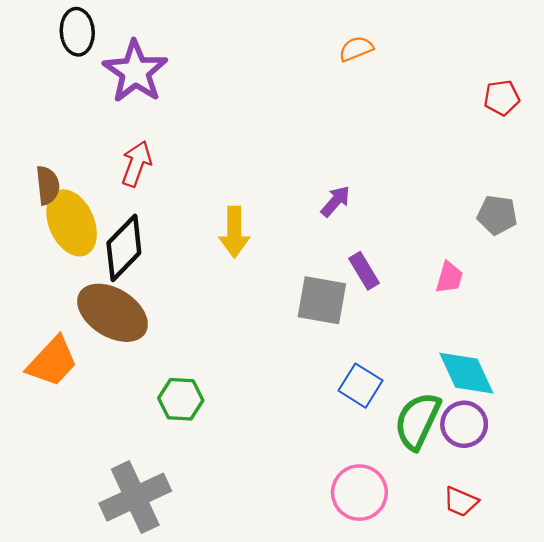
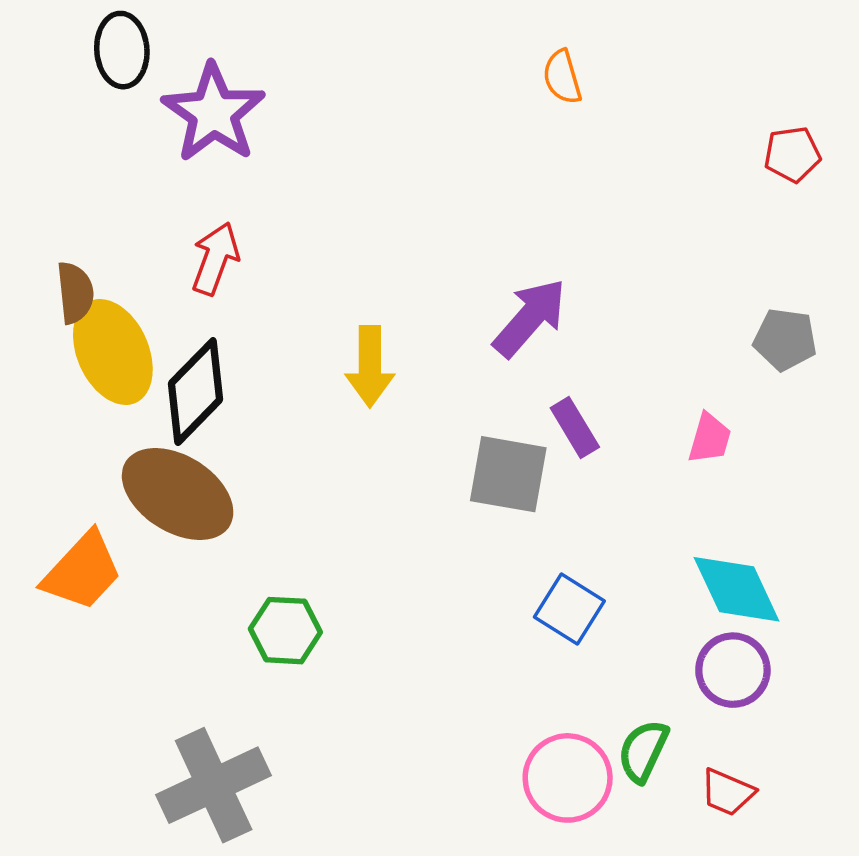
orange semicircle: (356, 49) -> (562, 77), turned -84
purple arrow: (336, 201) -> (530, 318), size x1.6
green semicircle: (417, 421) -> (643, 751), moved, size x0.7

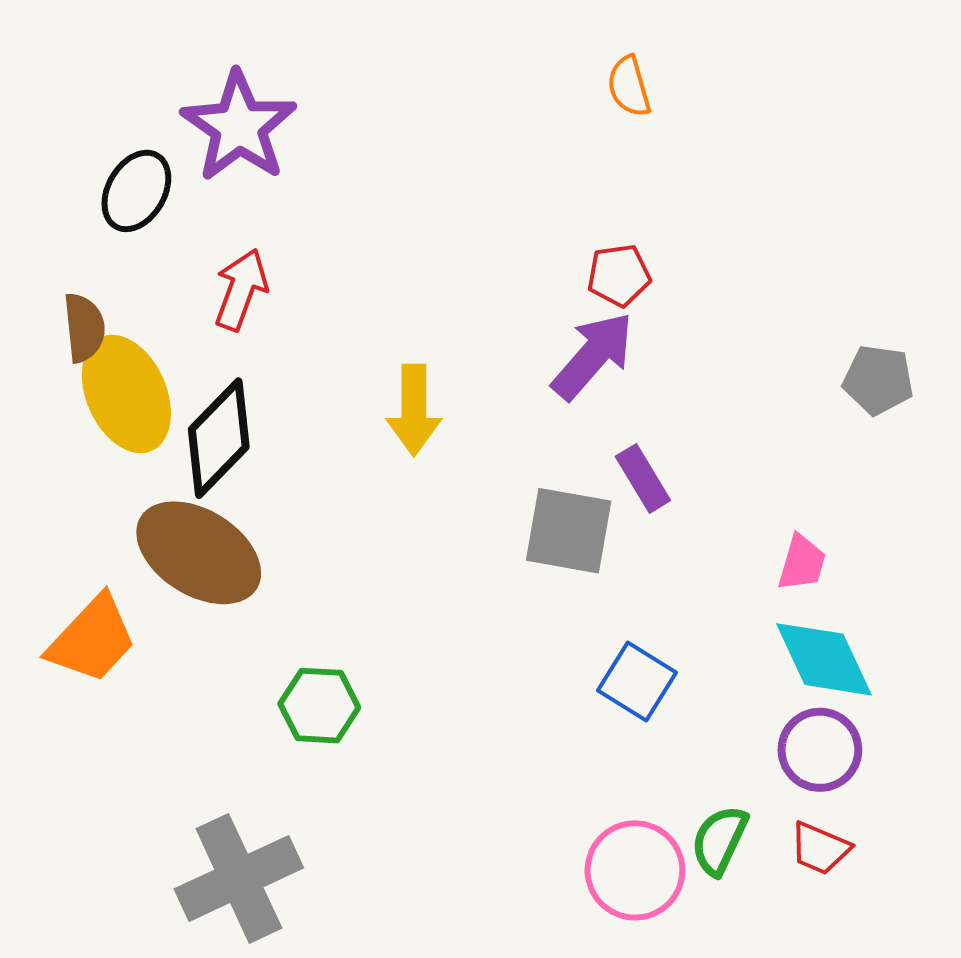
black ellipse: (122, 50) -> (136, 191), moved, turned 34
red pentagon: (792, 154) -> (619, 275), moved
pink trapezoid: (710, 438) -> (802, 563), moved
red trapezoid: (728, 792) -> (820, 848), moved

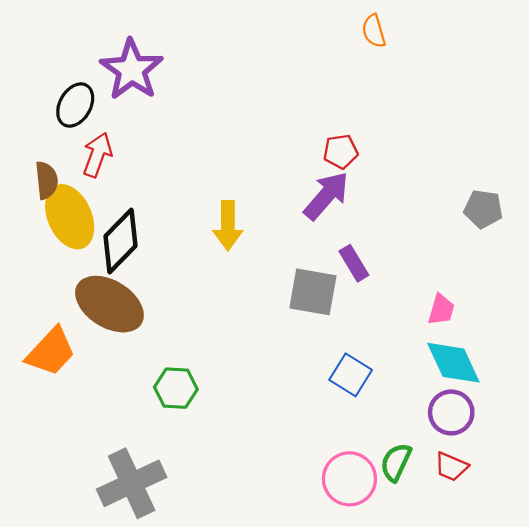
orange semicircle: (629, 86) -> (374, 31), moved
red arrow: (241, 289) -> (97, 155), moved

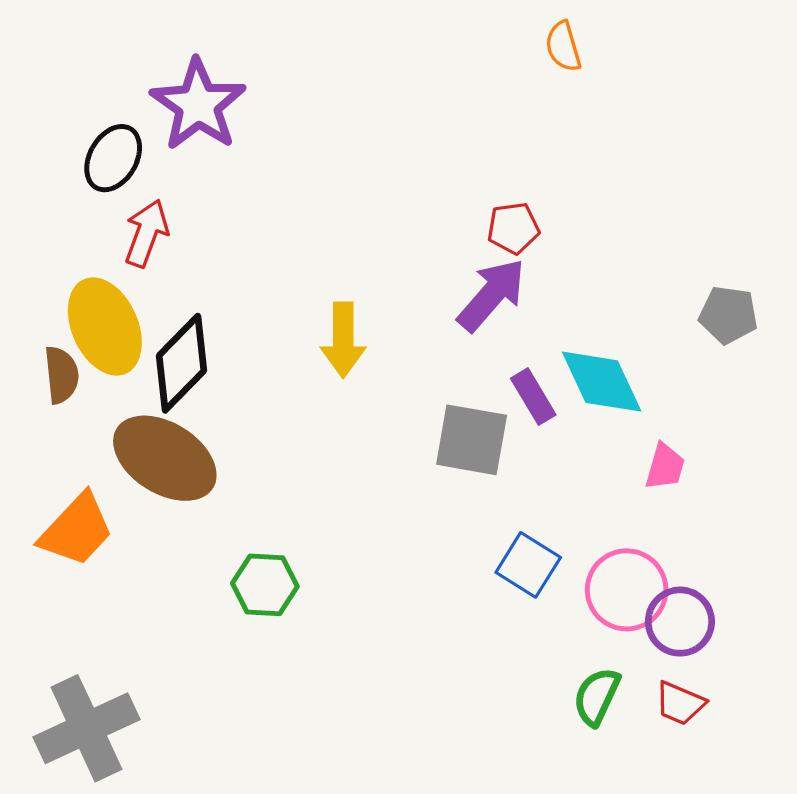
brown semicircle: (46, 180) -> (61, 375), moved
cyan diamond: (453, 363) -> (602, 382), moved
pink circle: (349, 479) -> (627, 590), moved
gray cross: (132, 483) -> (86, 728), moved

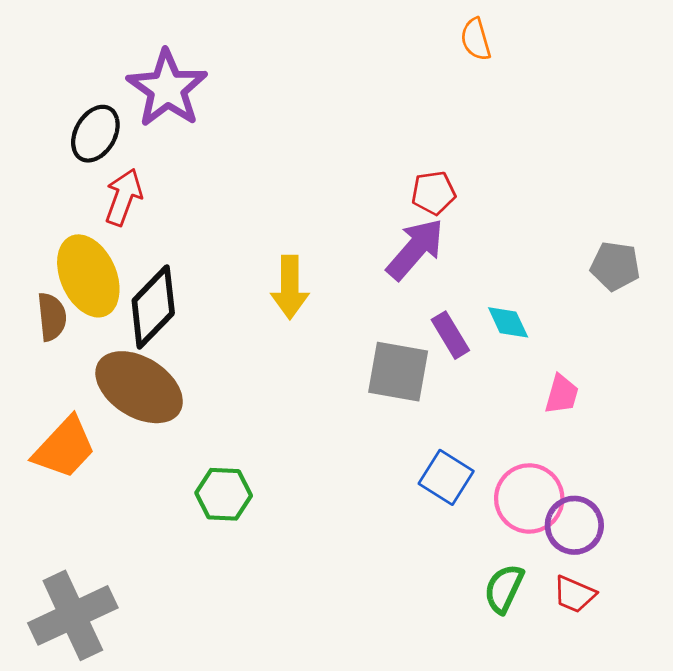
cyan diamond: (602, 382) -> (508, 322), size x0.6

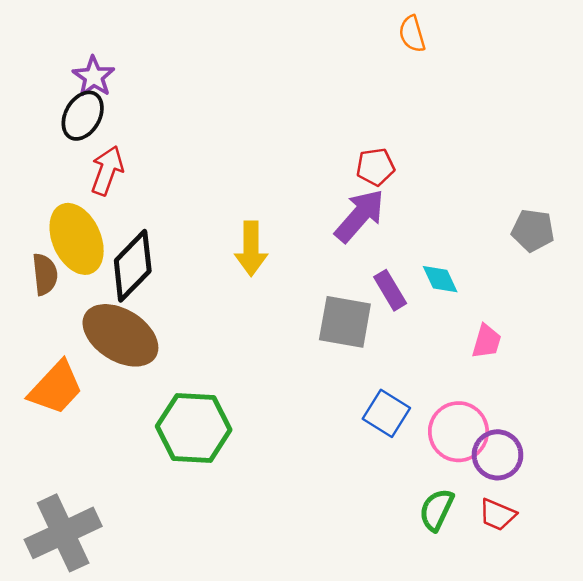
purple star: (167, 89) -> (94, 77), moved, size x0.6
green hexagon: (224, 494) -> (194, 428), size x1.5

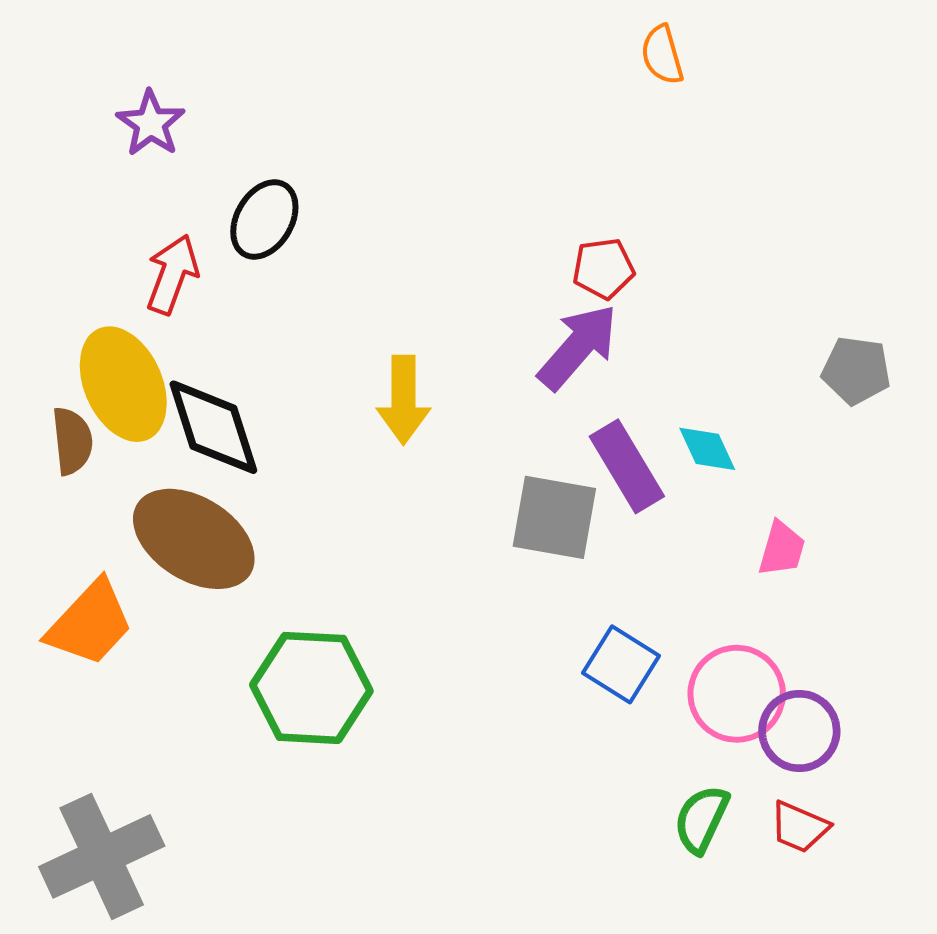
black ellipse: (83, 116) -> (264, 219), moved
black diamond: (133, 266) -> (213, 427), turned -62
purple rectangle: (390, 290) -> (627, 466), size x1.4

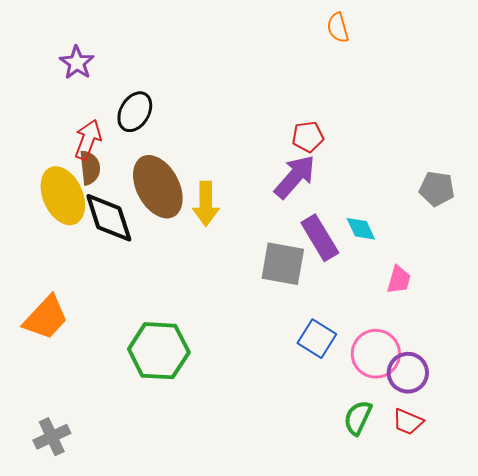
brown semicircle: (72, 441) -> (90, 168), moved
brown ellipse: (194, 539) -> (158, 187), moved, turned 30
gray cross: (102, 856) -> (52, 437), size x0.6

